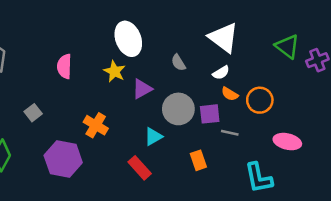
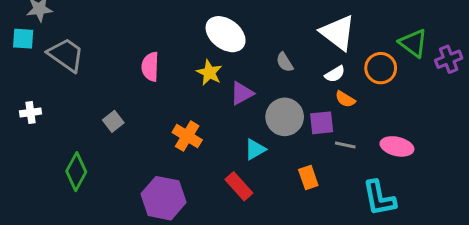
white ellipse: (128, 39) -> (226, 34), turned -32
orange circle: (260, 100) -> (381, 68), moved
pink ellipse: (287, 142) -> (397, 146), moved
purple hexagon: (63, 159) -> (163, 198), moved

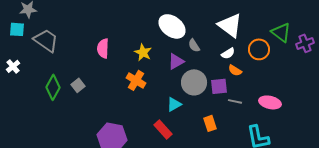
white ellipse: (226, 34) -> (172, 26), moved
purple triangle: (242, 93) -> (176, 61), moved
white cross: (31, 112) -> (13, 66), moved, turned -32
orange cross: (187, 136) -> (136, 80), moved
green diamond: (76, 172) -> (53, 87), moved

